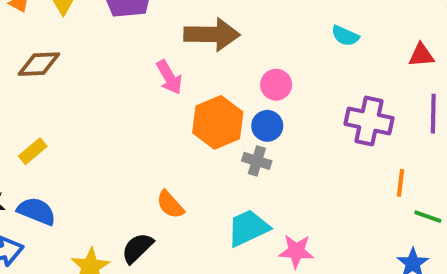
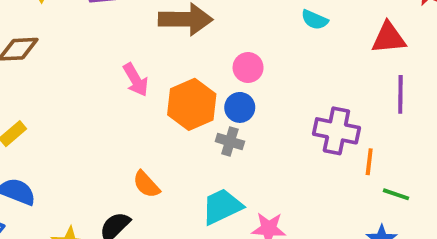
red triangle: (421, 55) -> (389, 38), size x1.4
pink arrow: (169, 77) -> (136, 80), moved
purple cross: (369, 121) -> (336, 131), moved

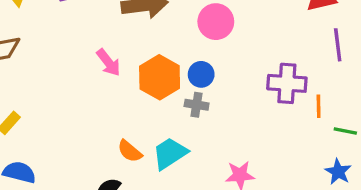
pink circle: (248, 68) -> (216, 22), moved, size x1.4
cyan trapezoid: (222, 206) -> (170, 153), moved

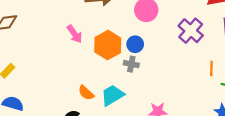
purple cross: (287, 83) -> (191, 31), moved, turned 35

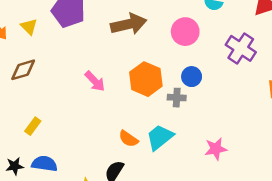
pink arrow: (75, 34) -> (95, 81), moved
blue circle: (135, 44) -> (192, 77), moved

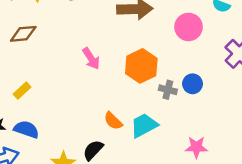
blue circle: (192, 77) -> (193, 84), moved

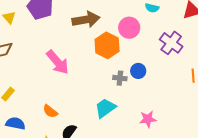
pink arrow: (91, 58) -> (58, 62), size x1.5
orange hexagon: (141, 66) -> (107, 45), moved
orange semicircle: (113, 121) -> (50, 111), moved

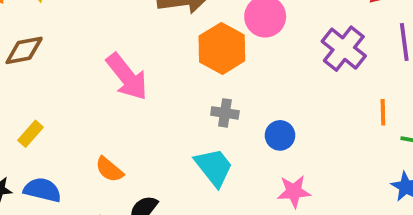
blue circle: (138, 71) -> (280, 135), moved
gray cross: (120, 78) -> (225, 113), moved
cyan trapezoid: (105, 108) -> (214, 167), turned 85

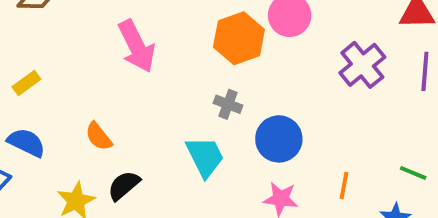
orange line: (383, 112) -> (344, 185), moved
blue circle: (280, 135) -> (279, 139), size x1.5

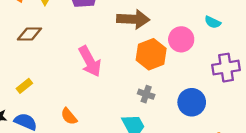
purple cross: (362, 65) -> (226, 68), turned 32
blue circle: (279, 139) -> (192, 102), moved

